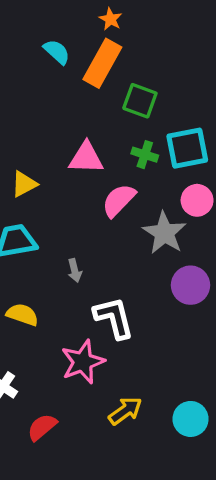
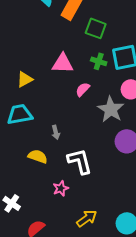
pink semicircle: (119, 200) -> (83, 89), size x0.7
yellow semicircle: (22, 315) -> (38, 156), moved
pink star: (83, 362) -> (61, 188), size x0.6

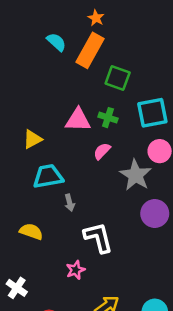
green cross: (99, 61) -> (108, 118), moved
cyan trapezoid: (20, 114) -> (48, 176), moved
yellow semicircle: (38, 156) -> (31, 232), moved

